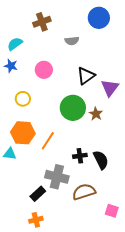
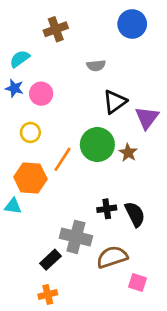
gray semicircle: (72, 41) -> (96, 66), moved
pink circle: (44, 70) -> (41, 94), moved
orange line: (48, 141) -> (63, 159), moved
pink square: (112, 211) -> (138, 282), moved

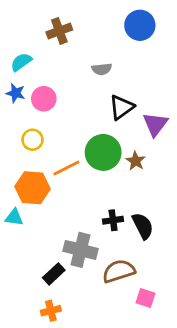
orange line: (63, 159) -> (66, 168), turned 30

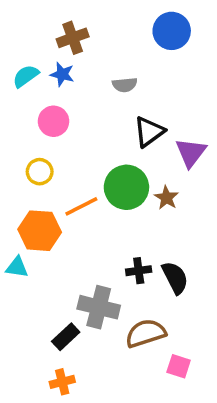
blue star: (16, 93) -> (62, 74), moved

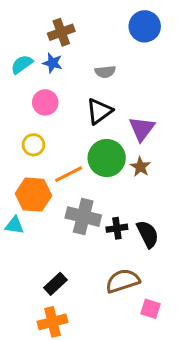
black triangle: (149, 132) -> (99, 111), moved
purple triangle: (191, 153) -> (142, 129), moved
gray cross: (99, 307) -> (83, 217), moved
orange cross: (62, 382) -> (53, 322), size x1.4

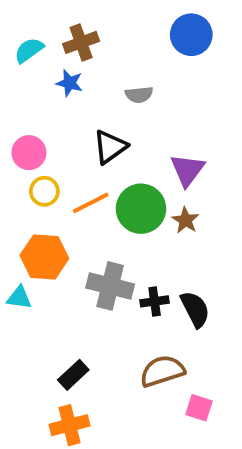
cyan semicircle: (22, 64) -> (29, 50), moved
pink circle: (45, 102) -> (29, 153), moved
black triangle: (99, 111) -> (110, 147), moved
orange line: (69, 174) -> (91, 203), moved

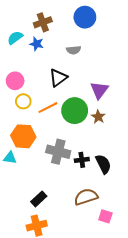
blue circle: (191, 35) -> (85, 17), moved
cyan semicircle: (29, 50) -> (15, 38), moved

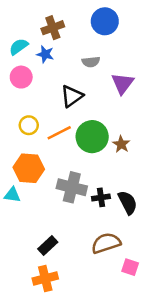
pink circle: (15, 81) -> (21, 77), moved
purple triangle: (99, 90) -> (123, 83), moved

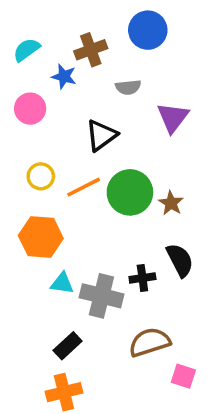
brown cross: (53, 28) -> (91, 50), moved
cyan semicircle: (19, 47) -> (27, 50), moved
gray cross: (72, 187) -> (101, 296), moved
cyan triangle: (12, 195) -> (62, 283), moved
black semicircle: (128, 203) -> (180, 260), moved

